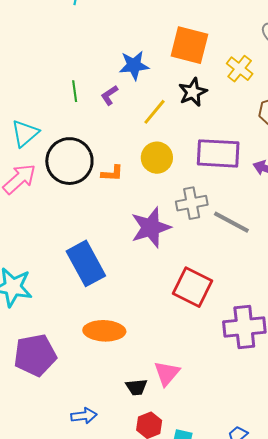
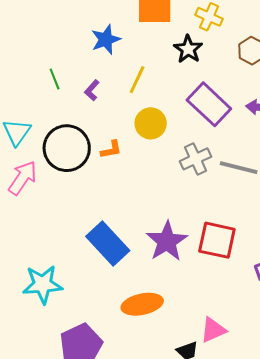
black star: (193, 92) -> (188, 49), moved
purple L-shape: (109, 95) -> (92, 90), moved
purple rectangle: (218, 153) -> (209, 104), turned 54
purple star: (151, 227) -> (167, 241), moved
pink triangle: (167, 373) -> (213, 330), turned 40

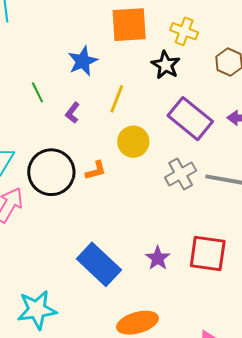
green line: (55, 79) -> (37, 92), moved
purple star: (167, 241) -> (158, 258), size x0.6

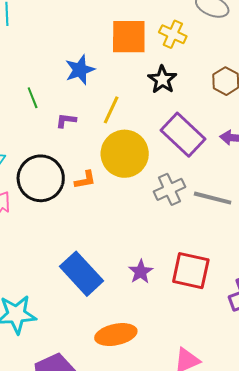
yellow cross: (184, 31) -> (173, 34), moved
purple L-shape: (72, 113) -> (66, 120), turned 55
yellow circle: (133, 142) -> (125, 154), size x1.5

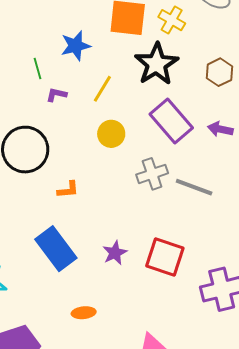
black star: (162, 80) -> (156, 64), size x1.5
green line: (33, 98) -> (37, 69), moved
yellow circle: (125, 154) -> (111, 134), size x0.6
orange L-shape: (85, 180) -> (68, 190), moved
orange ellipse: (116, 335) -> (84, 313), size x0.6

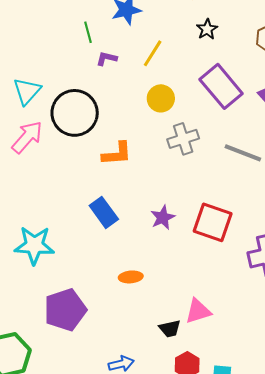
black star: (156, 64) -> (207, 29), size x0.5
gray cross: (152, 174) -> (183, 139), moved
orange L-shape: (68, 190) -> (117, 154), size x1.4
blue rectangle: (56, 249) -> (104, 212), size x0.7

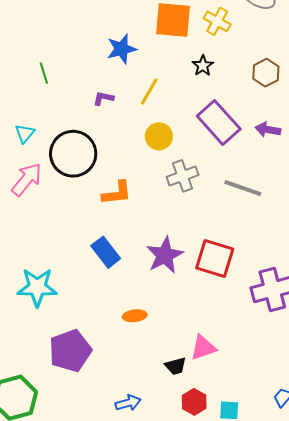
green line: (88, 32) -> (44, 73), moved
cyan triangle: (27, 91) -> (25, 133), size x0.7
purple star: (163, 217) -> (165, 255), size x1.5

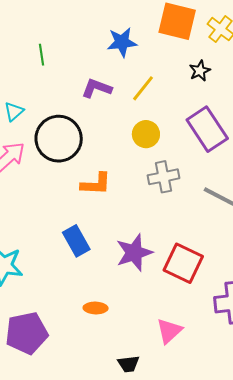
purple L-shape: (103, 98) -> (97, 88), size x1.4
pink triangle: (203, 348) -> (169, 331), moved, turned -32

